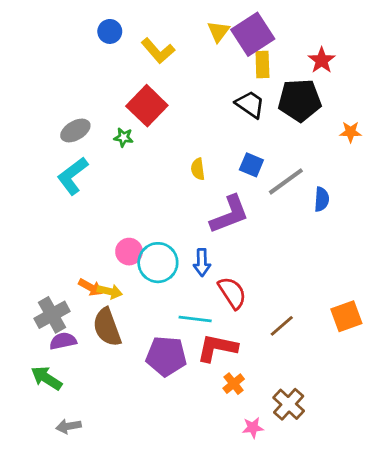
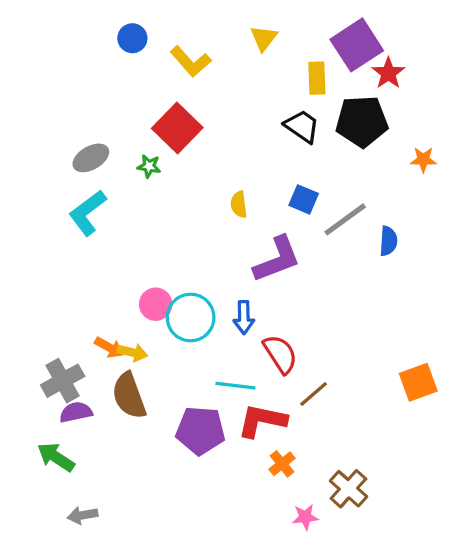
purple square: (253, 34) -> (357, 45), moved
brown line: (282, 326) -> (314, 394), moved

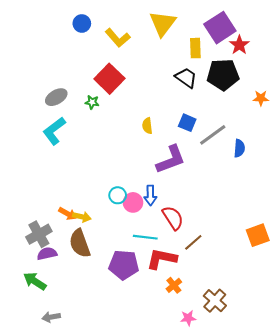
yellow triangle: (264, 38) -> (163, 23), size x1.6
pink circle: (156, 304) -> (133, 202), moved
cyan circle: (191, 317) -> (118, 195), size x0.6

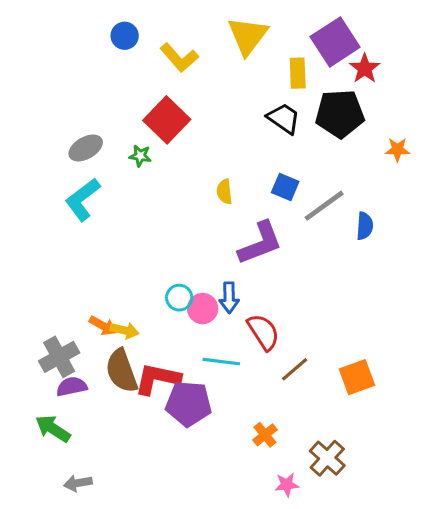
orange square: (258, 235) -> (357, 377), moved
red L-shape: (162, 259) -> (157, 379), moved

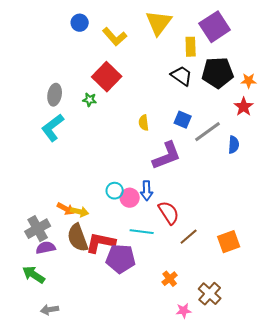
red star: (365, 68) -> (244, 107), moved
gray ellipse: (86, 148) -> (55, 95), turned -50
orange star: (397, 150) -> (249, 81), moved

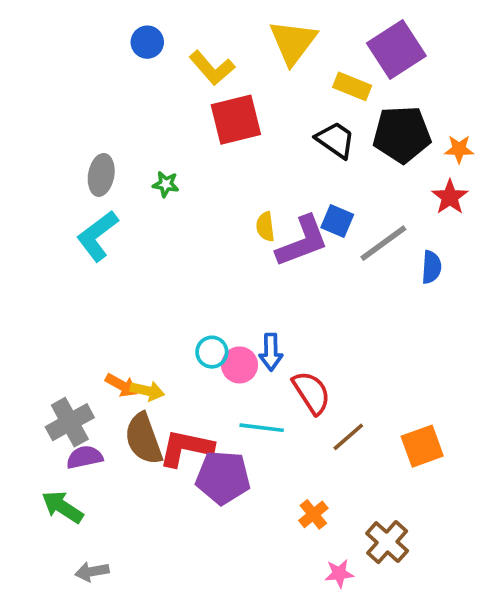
yellow rectangle: (191, 47) -> (352, 86), turned -66
red square: (107, 77) -> (236, 120), moved, turned 32
purple L-shape: (167, 156) -> (302, 241), moved

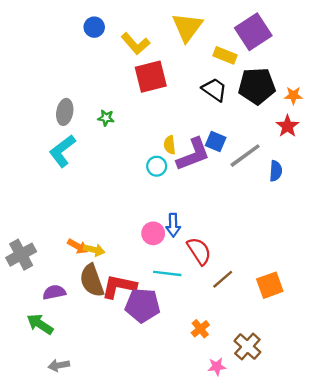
cyan circle: (212, 352) -> (157, 166), moved
gray cross: (70, 422) -> (21, 255), moved

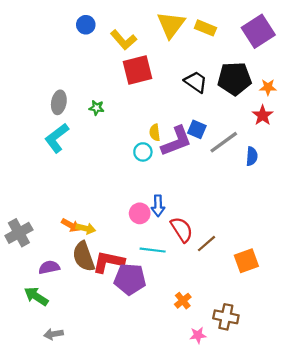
purple square: (253, 32) -> (258, 31), moved
yellow rectangle: (225, 55) -> (205, 28), moved
brown line: (223, 279) -> (206, 244), moved
brown cross: (247, 347) -> (226, 317), turned -30

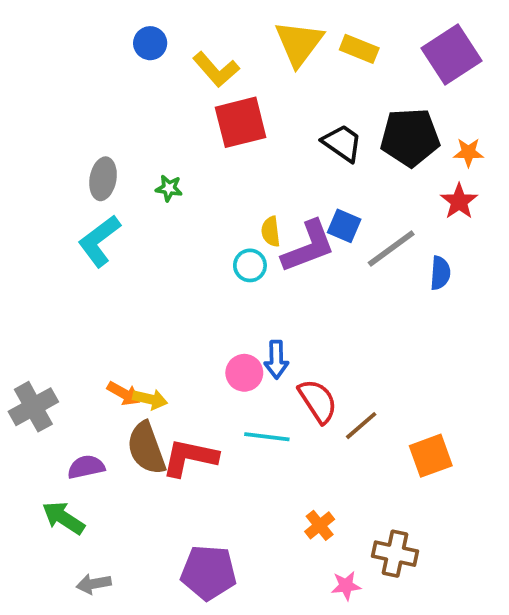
purple pentagon: (130, 279) -> (209, 572), moved

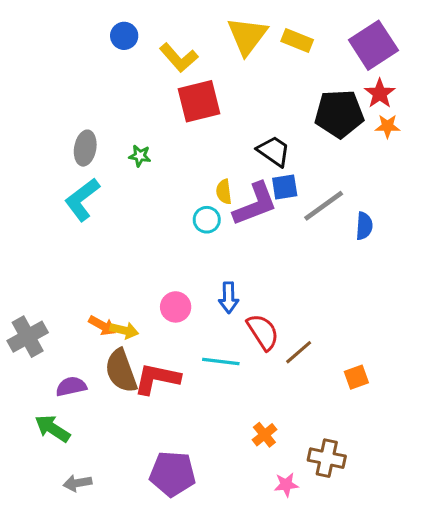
black trapezoid: (342, 143) -> (274, 151), moved
red star: (459, 201) -> (380, 93), moved
blue square: (344, 226) -> (285, 187), turned -32
pink circle: (244, 373) -> (176, 307), moved
orange square: (431, 456) -> (356, 377), size x0.7

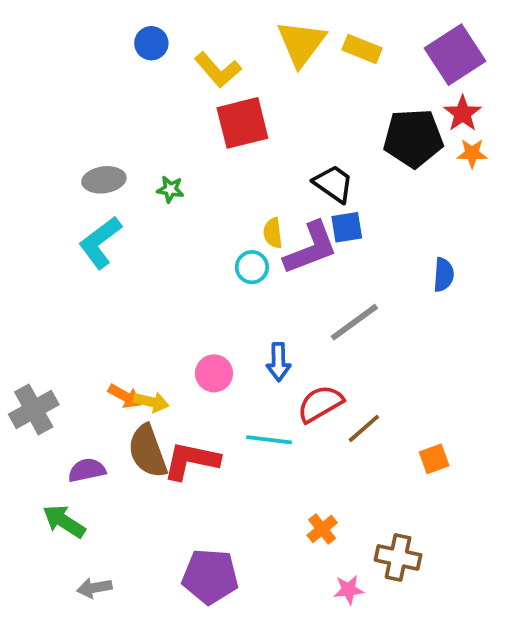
gray ellipse: (85, 148) -> (104, 180), turned 72
gray line: (324, 206) -> (354, 322), moved
red semicircle: (263, 332) -> (320, 404), turned -87

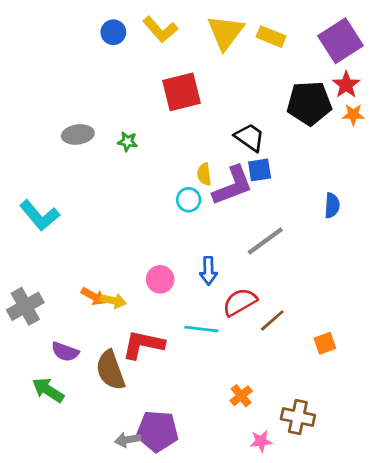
yellow L-shape: (218, 70) -> (160, 29), moved
cyan L-shape: (100, 242) -> (39, 215), moved, turned -93
brown semicircle: (148, 451) -> (110, 370), moved
purple semicircle: (87, 470) -> (65, 352), turned -148
gray arrow: (94, 588) -> (128, 440), moved

